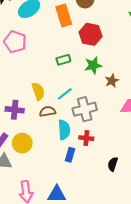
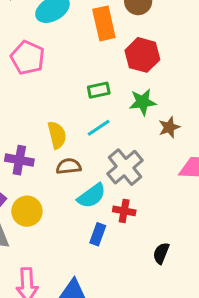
cyan line: (65, 94) -> (99, 128), moved
gray cross: (85, 109) -> (125, 167), turned -30
cyan semicircle: (64, 130) -> (92, 196), turned 54

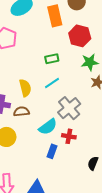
green star: (143, 102) -> (90, 62), moved
brown semicircle: (69, 166) -> (21, 112), moved

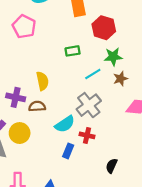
cyan line: (52, 83) -> (93, 74), moved

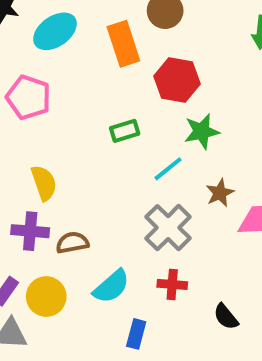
brown star: (120, 79) -> (220, 193), moved
yellow semicircle: (42, 81) -> (44, 183), moved
cyan semicircle: (65, 124) -> (111, 287), moved
blue rectangle: (68, 151) -> (136, 334), moved
black semicircle: (112, 166) -> (226, 317), moved, turned -56

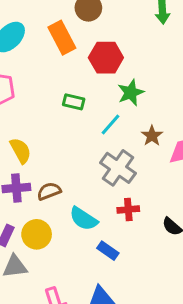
green rectangle: (125, 131) -> (74, 102), turned 40
cyan semicircle: (111, 287) -> (84, 219), turned 84
blue rectangle: (136, 334) -> (108, 251), turned -60

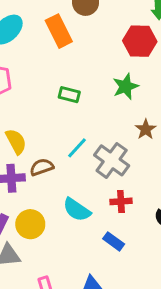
red hexagon: (106, 58) -> (140, 41), moved
cyan line: (110, 124) -> (77, 148), moved
brown semicircle: (49, 191) -> (42, 167), moved
blue rectangle: (108, 251) -> (114, 241), moved

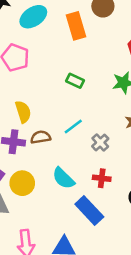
gray cross: (112, 160) -> (100, 142), size x0.6
blue rectangle: (114, 241) -> (89, 211), size x1.6

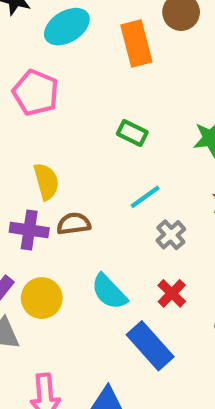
cyan line: (73, 127) -> (145, 197), moved
red cross: (102, 178) -> (172, 293), turned 36

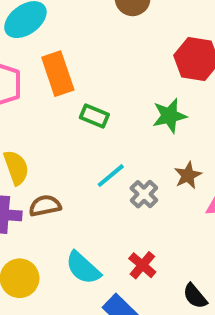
orange rectangle: (136, 44) -> (58, 74), moved
gray cross: (171, 235) -> (144, 194), moved

